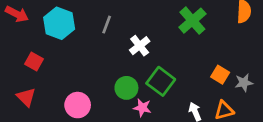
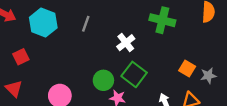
green cross: (192, 21) -> (162, 20), turned -35
white cross: (140, 46) -> (126, 43), moved
red square: (34, 62) -> (21, 57), turned 35

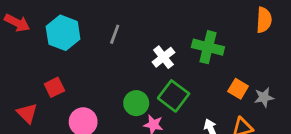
green cross: (162, 20) -> (208, 47), moved
red square: (21, 57) -> (54, 87), moved

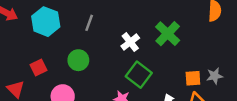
green cross: (208, 47) -> (168, 34), turned 30
orange square: (238, 89) -> (193, 78), moved, turned -35
green circle: (136, 103) -> (78, 60), moved

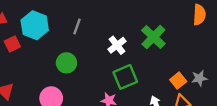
red square: (39, 67) -> (12, 44), moved
green square: (139, 75) -> (125, 77), turned 30
orange square: (193, 78) -> (178, 81), turned -35

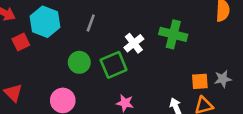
green cross: (153, 37) -> (173, 34), turned -30
green square: (125, 77) -> (114, 65), moved
orange square: (178, 81) -> (200, 81), turned 35

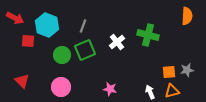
red square: (21, 42) -> (28, 41), turned 32
green circle: (79, 62) -> (62, 55), moved
green square: (114, 65) -> (85, 50), moved

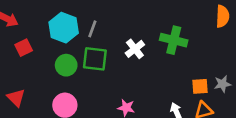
cyan hexagon: (47, 25) -> (64, 28), moved
red square: (28, 41) -> (24, 48), turned -32
green square: (85, 50) -> (95, 59), turned 30

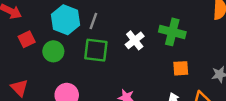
green circle: (66, 65) -> (53, 51), moved
orange square: (200, 86) -> (181, 68), moved

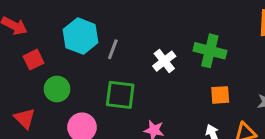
gray line: (93, 21) -> (113, 49), moved
green square: (96, 50) -> (120, 95), moved
green circle: (53, 51) -> (57, 89), moved

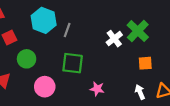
green cross: (210, 51) -> (138, 31), turned 30
white cross: (164, 61) -> (114, 39), moved

